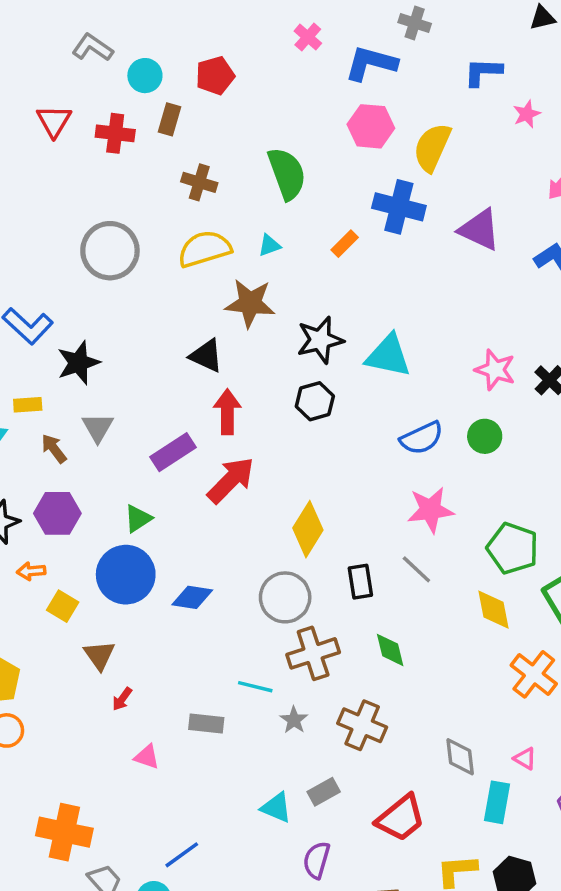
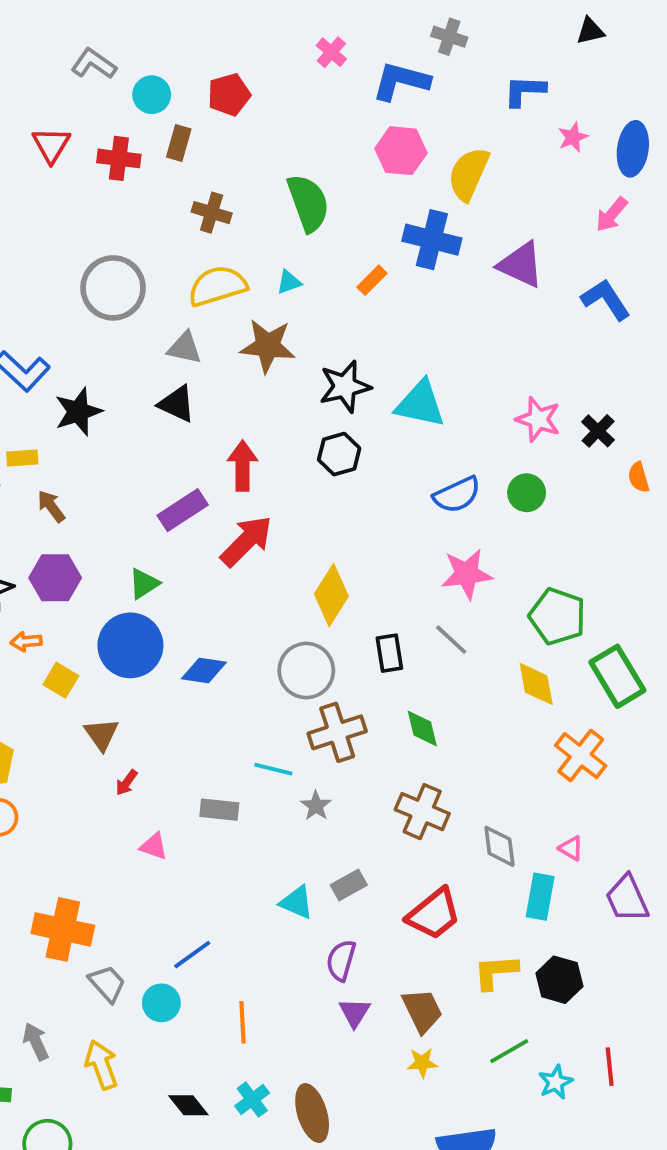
black triangle: (206, 356) -> (177, 404), moved
gray triangle: (98, 428) -> (185, 348), moved, turned -48
brown cross: (362, 725) -> (422, 812), moved

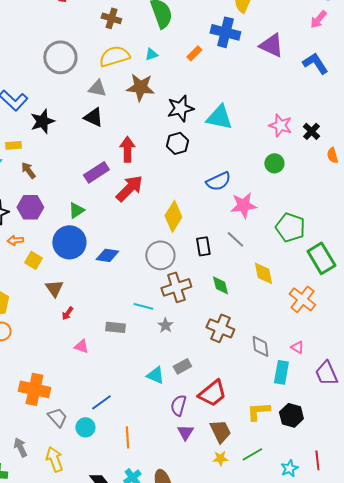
blue semicircle: (457, 495) -> (218, 181), moved
yellow diamond: (536, 684) -> (263, 273), moved
red trapezoid: (434, 914) -> (212, 393), moved
green line: (509, 1051) -> (252, 454), moved

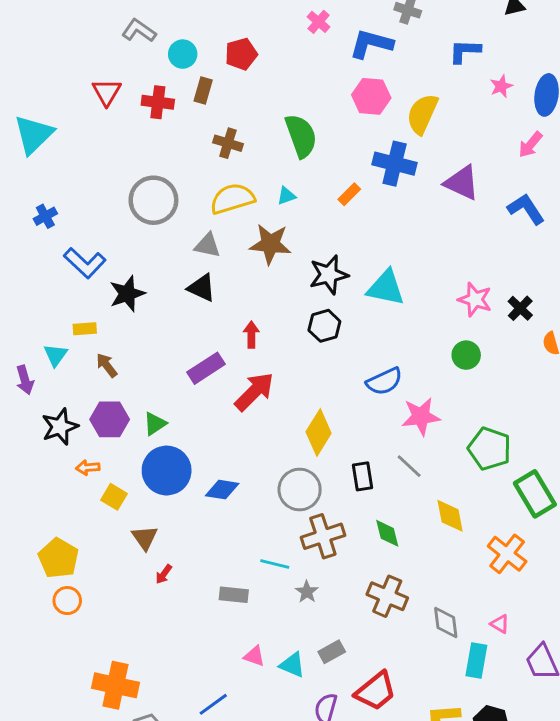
red arrow: (127, 149) -> (251, 335), size x0.7
green triangle: (76, 210) -> (155, 424), moved
pink triangle: (81, 346) -> (254, 656), moved

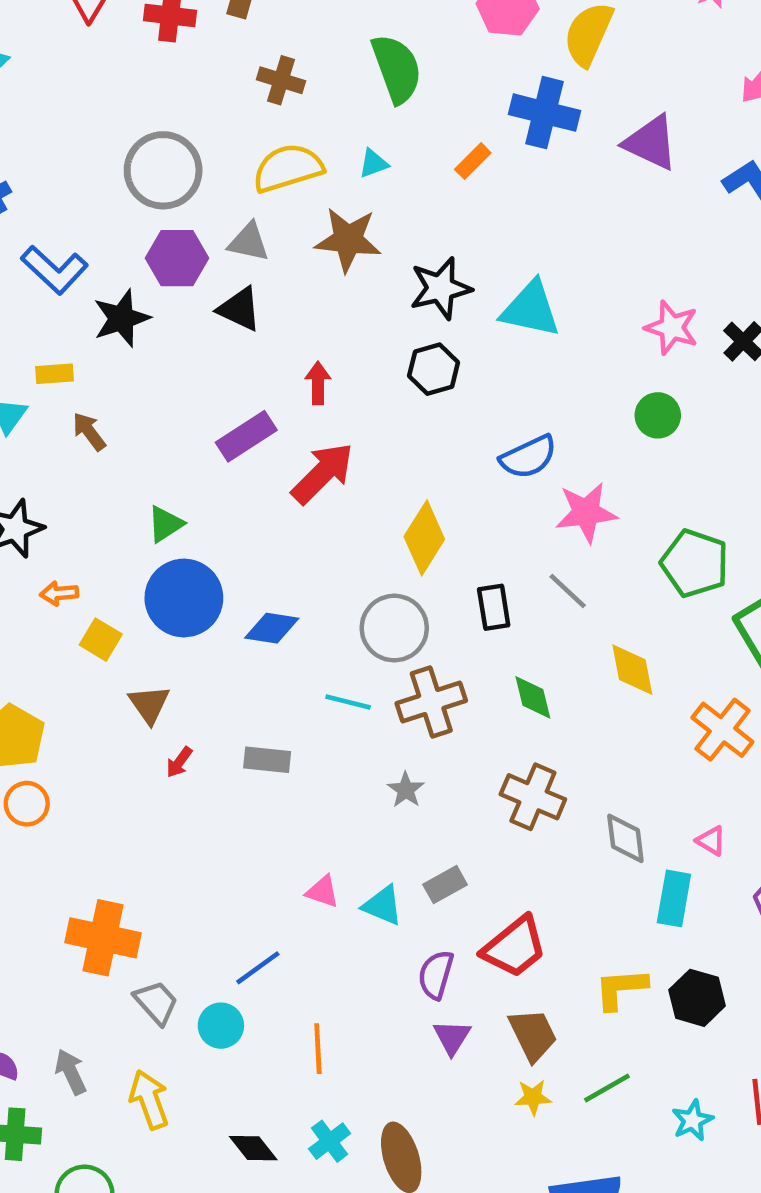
purple hexagon: (110, 419) -> (177, 258), moved
cyan line: (275, 564) -> (348, 702), moved
gray rectangle: (234, 595) -> (267, 760), moved

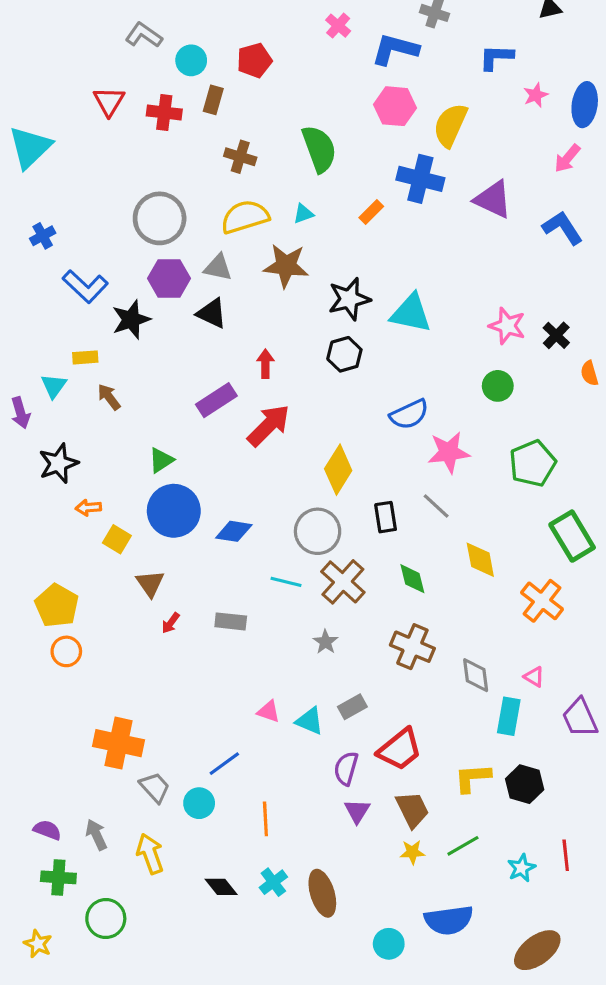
green pentagon: (695, 563) -> (533, 463), moved, turned 30
brown cross: (431, 702) -> (343, 582), turned -30

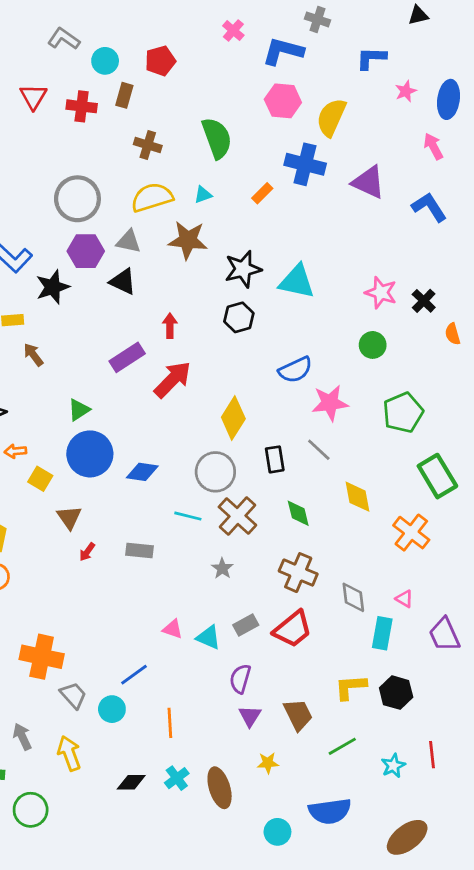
pink arrow: (567, 158) -> (433, 146), turned 112
red trapezoid: (400, 749) -> (293, 629), moved
yellow star: (412, 852) -> (268, 763), moved
black diamond: (221, 887) -> (131, 782), turned -52

